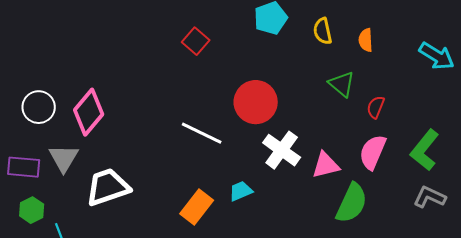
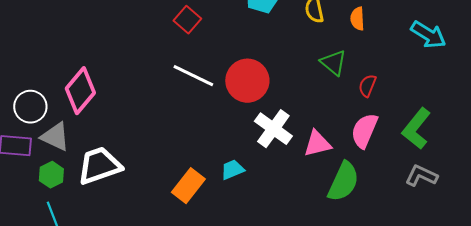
white circle: (39, 107) -> (30, 107), moved
white line: (202, 133) -> (193, 76), moved
gray triangle: (64, 158) -> (55, 137), turned -36
green hexagon: (32, 210) -> (51, 175), moved

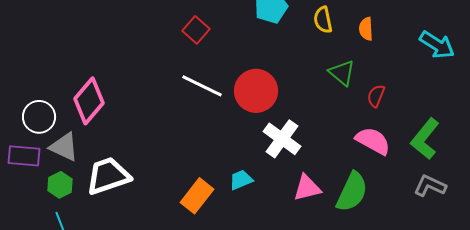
pink semicircle: (364, 131) -> (373, 141), turned 96
pink triangle: (317, 144) -> (307, 188), moved

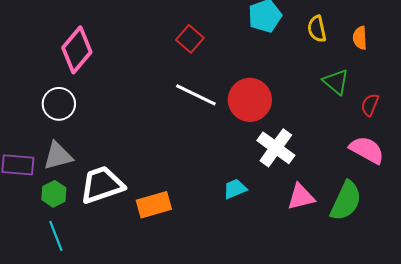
pink diamond: (89, 101) -> (77, 50), moved
white circle: (39, 117) -> (59, 104), moved
gray triangle: (64, 147) -> (58, 156), turned -40
orange rectangle: (197, 196) -> (154, 205), moved, turned 36

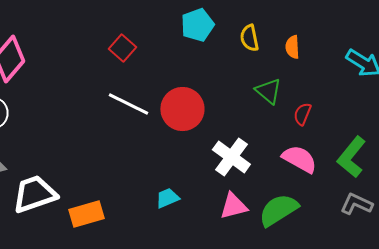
white cross: (276, 148) -> (231, 157), moved
green semicircle: (346, 201) -> (278, 210), turned -147

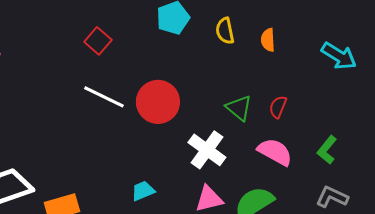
green triangle: (268, 91) -> (239, 108), moved
green L-shape: (351, 157) -> (327, 150), size x0.7

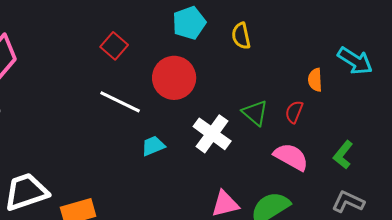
orange semicircle: (268, 40) -> (315, 80), moved
red circle: (158, 102) -> (174, 78), moved
white cross: (207, 150) -> (212, 134), moved
cyan trapezoid: (143, 191) -> (153, 146), moved

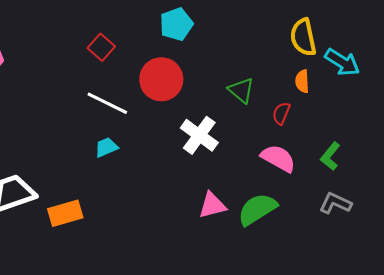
yellow semicircle: (241, 36) -> (303, 37), moved, size x1.4
green triangle: (255, 113) -> (241, 90), moved
cyan trapezoid: (153, 146) -> (106, 147), moved

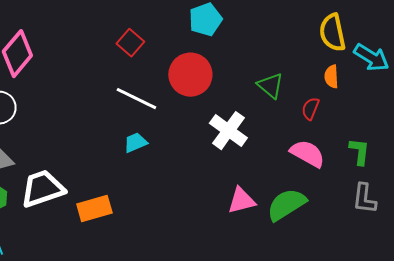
green L-shape: (330, 156) -> (359, 152), turned 148
gray L-shape: (335, 203) -> (364, 199), turned -108

